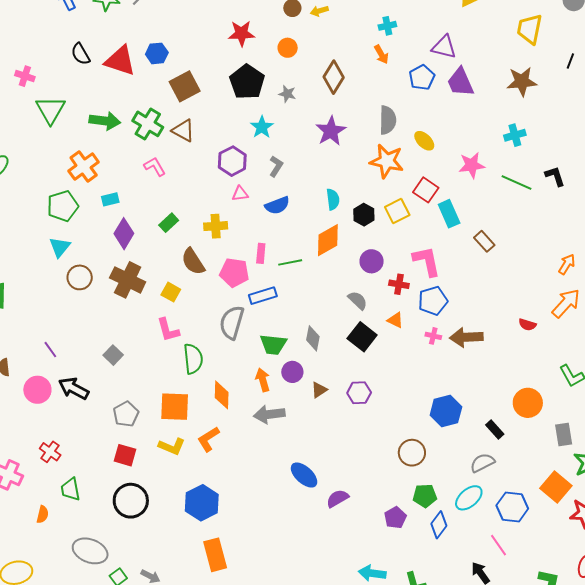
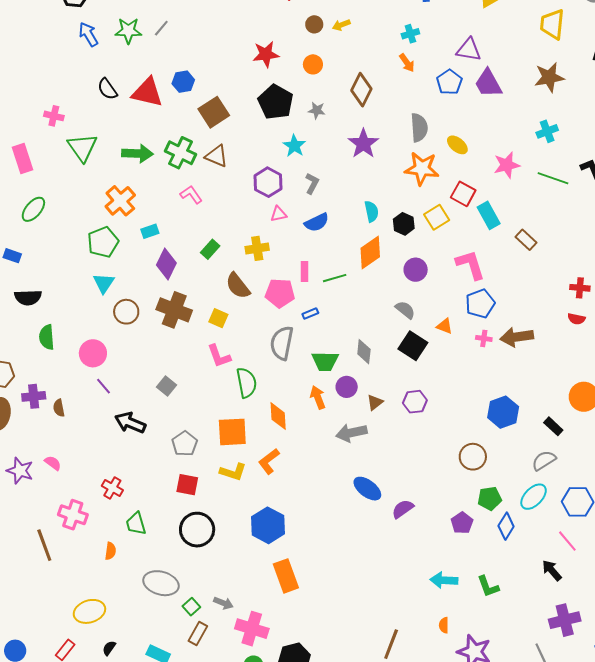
red cross: (399, 284) -> (580, 288), moved
blue rectangle: (263, 296) -> (310, 314), size x0.6
pink circle: (37, 390) -> (93, 353), moved
gray arrow: (269, 414) -> (351, 433), moved

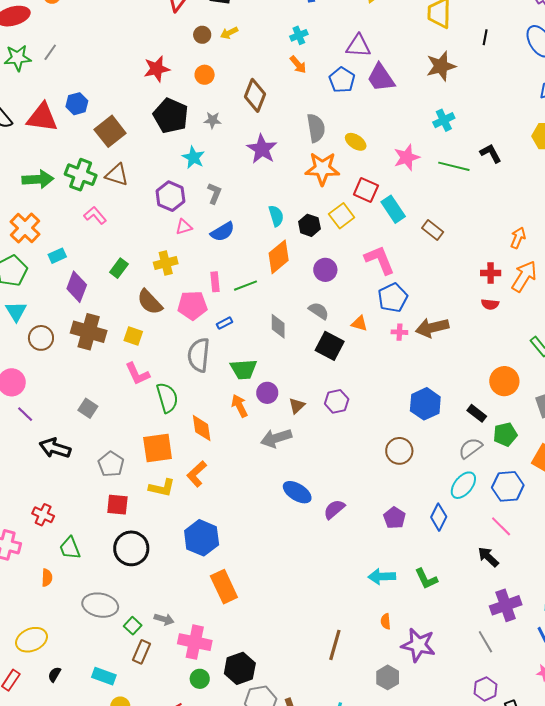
gray diamond: (364, 352) -> (278, 326), moved
green pentagon: (490, 498) -> (505, 434), moved

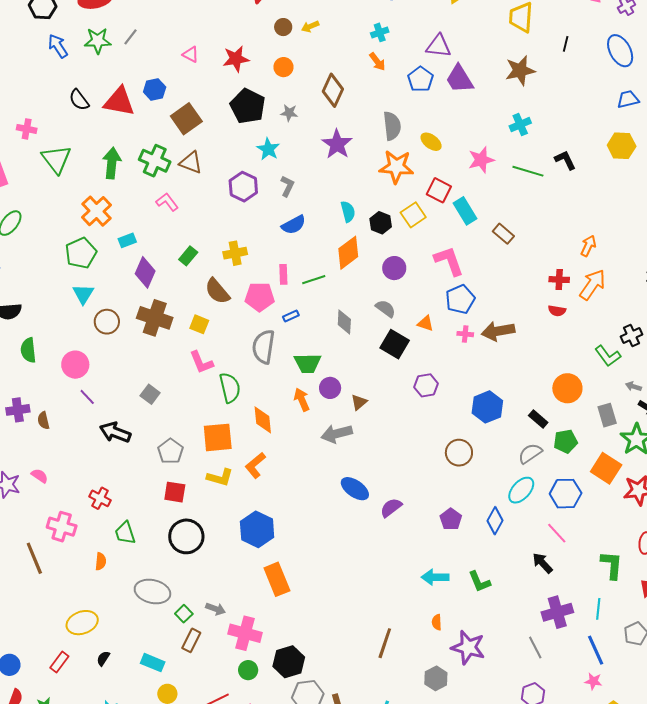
green arrow: (38, 179) -> (112, 163), turned -84
pink triangle: (184, 227) -> (191, 54), moved, turned 42
purple hexagon: (337, 401) -> (426, 385), moved

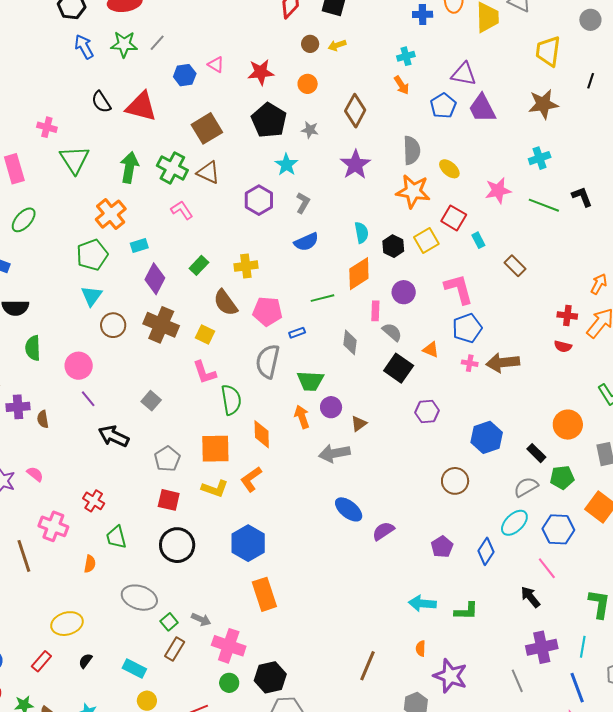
blue hexagon: (155, 90) -> (185, 75), moved
cyan rectangle: (465, 211) -> (478, 240), size x0.6
pink rectangle: (283, 274) -> (375, 311), moved
green L-shape: (479, 582) -> (466, 611), turned -70

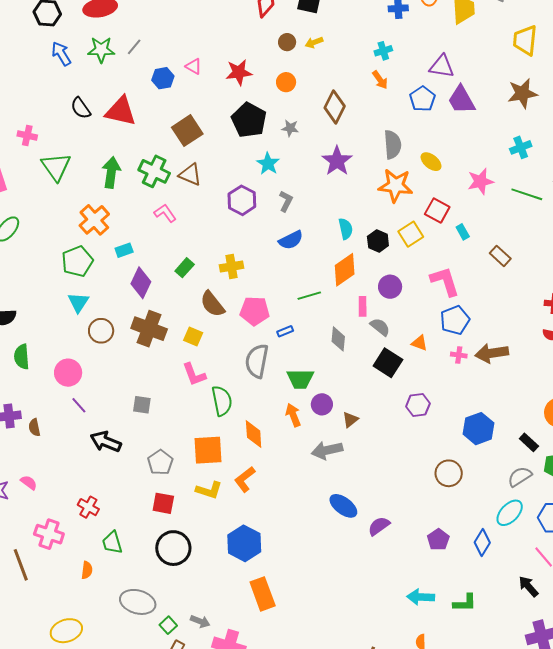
gray square: (151, 401) -> (142, 405), turned -30

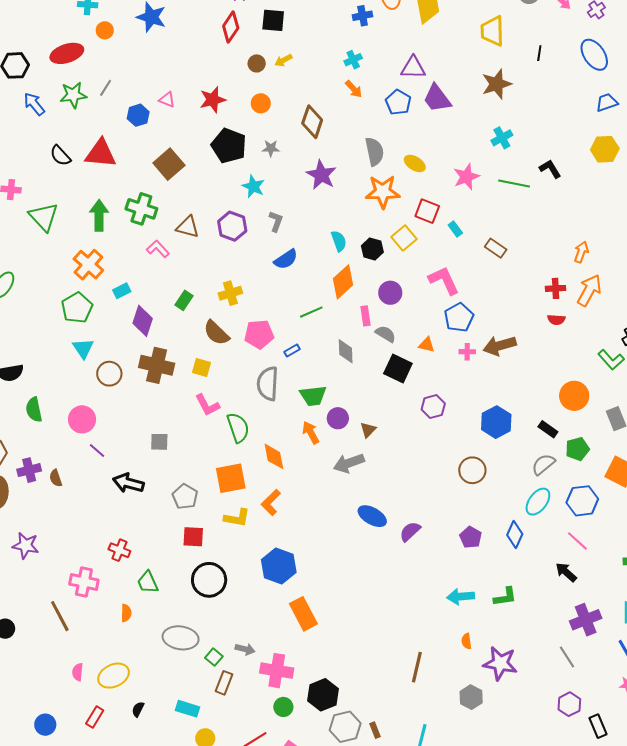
brown triangle: (190, 175) -> (188, 227), moved
pink semicircle: (29, 483) -> (78, 672), moved, turned -114

